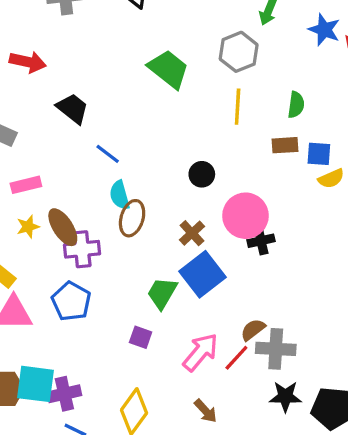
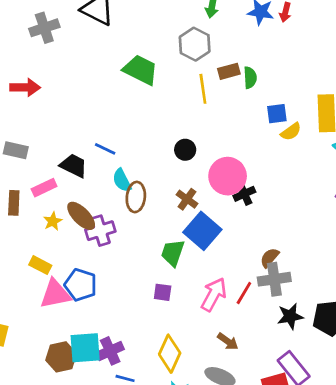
black trapezoid: (73, 108) -> (74, 166), moved
brown rectangle: (285, 145) -> (229, 71), moved
blue pentagon: (71, 301) -> (81, 285), moved
brown semicircle: (253, 330) -> (270, 258), moved

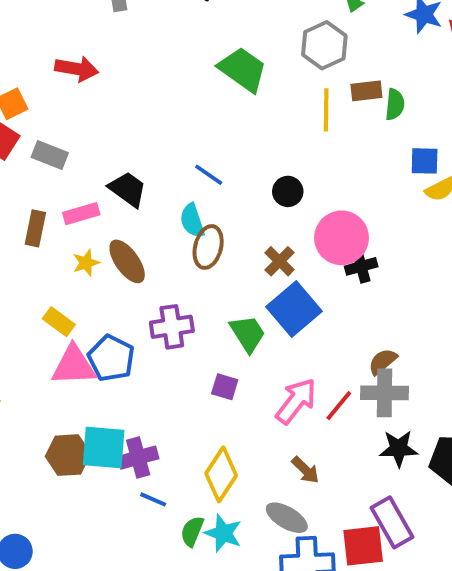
blue line: (105, 149) -> (209, 175), moved
purple cross: (100, 231) -> (172, 327), moved
green trapezoid: (173, 253) -> (248, 333), turned 120

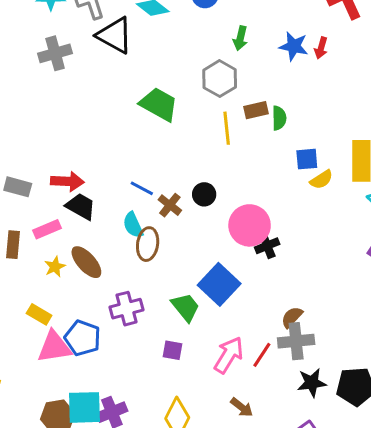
red arrow: (77, 69) -> (67, 181), moved
brown cross: (279, 261) -> (170, 205), moved

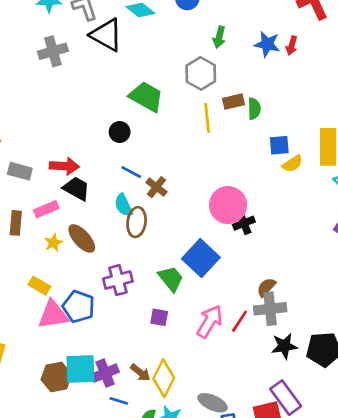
black circle: (204, 194) -> (120, 132), moved
brown arrow: (242, 407) -> (140, 373), moved

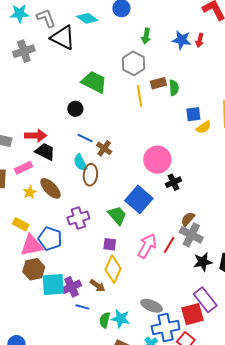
black cross: (244, 223) -> (173, 182), moved
gray cross: (270, 309) -> (191, 235), turned 35
brown hexagon: (56, 377) -> (34, 269), moved
yellow diamond: (164, 378) -> (113, 269), moved

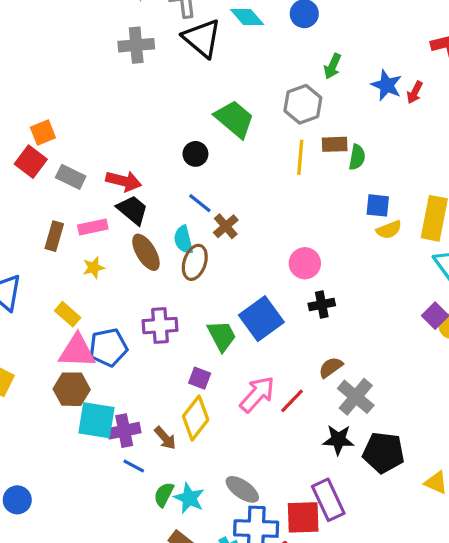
pink circle: (157, 160) -> (305, 263), size x0.7
brown ellipse: (51, 188) -> (146, 252), moved
gray cross: (191, 235) -> (356, 397), moved
blue pentagon: (50, 239) -> (108, 347), turned 30

